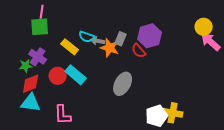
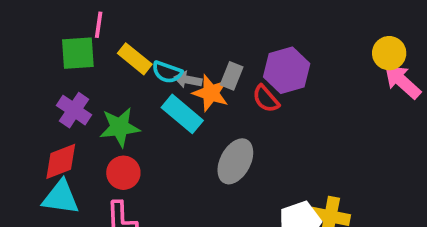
pink line: (42, 12) -> (99, 25), moved
yellow rectangle: (70, 47) -> (135, 59), moved
green star: (26, 66) -> (120, 127), moved, size x1.5
cyan rectangle: (76, 75) -> (182, 114), moved
red circle: (58, 76) -> (123, 173), moved

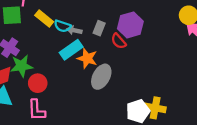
orange star: (211, 93) -> (87, 58), moved
cyan rectangle: (182, 114) -> (71, 50), turned -75
green star: (120, 127) -> (22, 66), moved

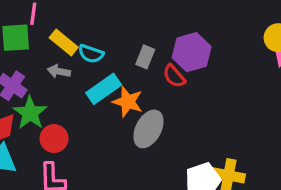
gray arrow: (74, 30) -> (59, 71), moved
green star: (22, 66) -> (30, 113), turned -30

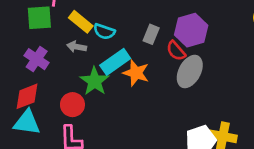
green star: (30, 113) -> (95, 81), moved
gray ellipse: (148, 129) -> (190, 72), moved

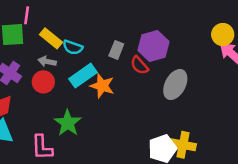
gray ellipse: (190, 72) -> (175, 85), moved
green star: (95, 81) -> (68, 123), moved
red circle: (72, 105) -> (43, 82), moved

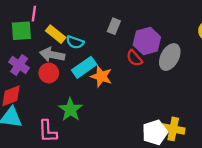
gray rectangle: (116, 50) -> (114, 26), moved
gray arrow: (47, 61) -> (52, 55), size x1.5
gray ellipse: (175, 85) -> (170, 57), moved

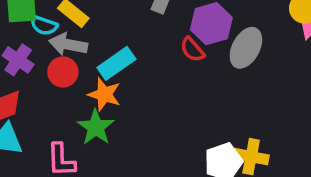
cyan semicircle: (75, 42) -> (44, 25), moved
orange star: (101, 76) -> (104, 94), moved

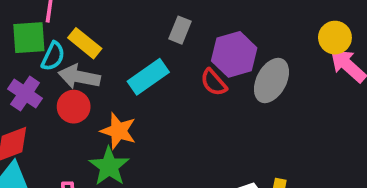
cyan semicircle: (44, 25) -> (53, 56), turned -84
cyan rectangle: (116, 63) -> (148, 77), moved

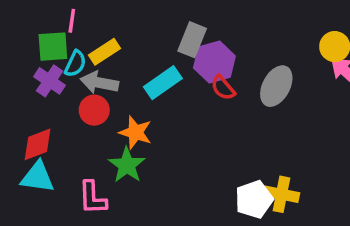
gray rectangle: (180, 30) -> (192, 40), size x1.4
yellow rectangle: (85, 43) -> (105, 52), turned -72
purple hexagon: (234, 54) -> (214, 62), moved
purple cross: (25, 94) -> (50, 81), moved

